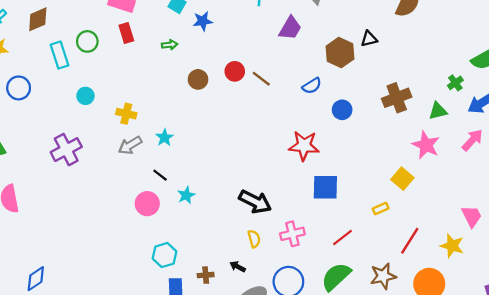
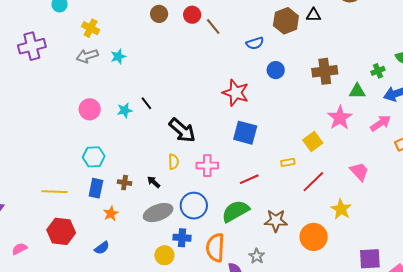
black line: (160, 175) -> (146, 103), moved
pink trapezoid: (472, 216) -> (359, 172), moved, turned -30
red line: (410, 241) -> (313, 182), moved

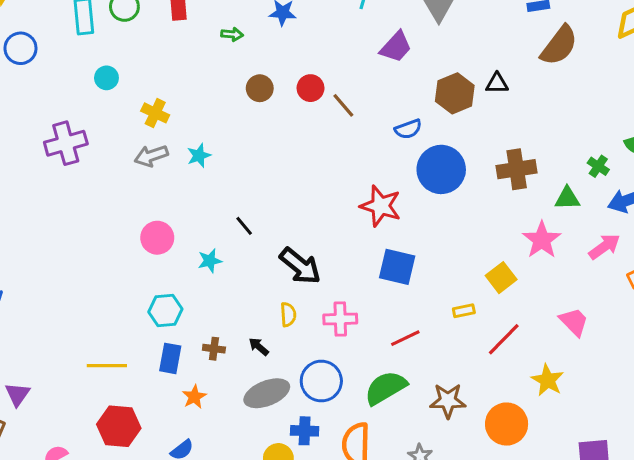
blue circle: (276, 70) -> (441, 169), size x1.8
green cross: (378, 71) -> (598, 166), turned -32
cyan star: (125, 110) -> (210, 261), moved

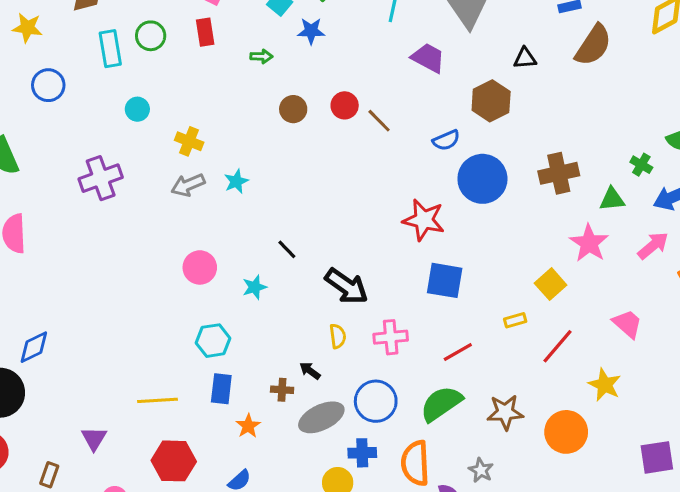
purple trapezoid: (396, 47) -> (428, 58), turned -100
black triangle: (497, 83) -> (525, 58), moved
brown cross: (214, 349) -> (282, 390), moved
purple triangle: (17, 394) -> (94, 438), moved

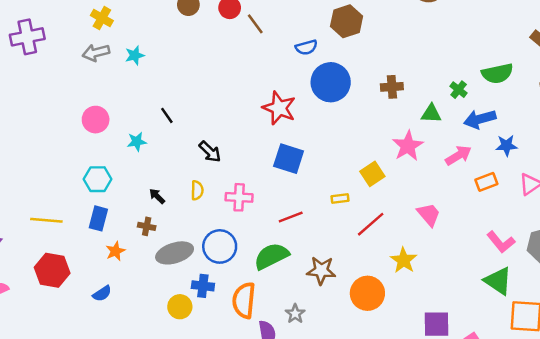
brown cross: (559, 173) -> (392, 87), size x0.7
black arrow: (346, 286) -> (210, 152), size x0.7
black arrow: (310, 371) -> (157, 196), moved

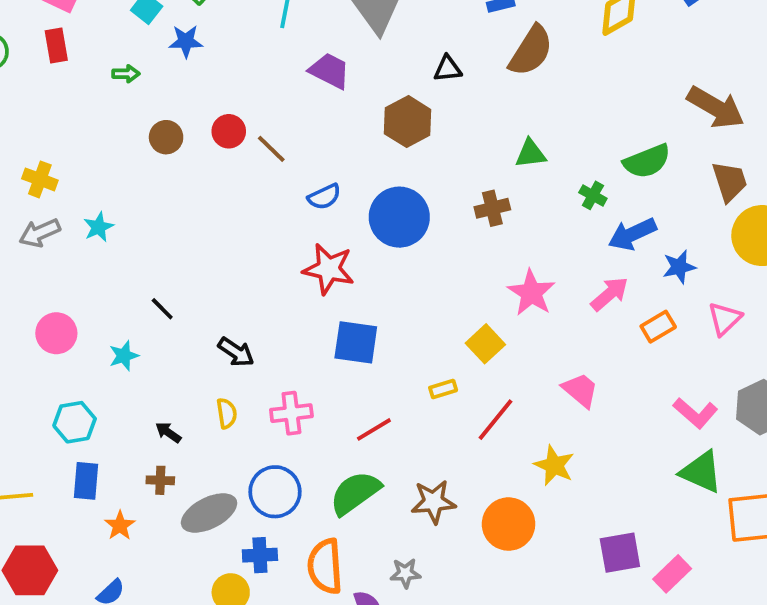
blue semicircle: (306, 47) -> (324, 197), moved
green triangle: (431, 114) -> (531, 154), moved
gray star: (295, 314) -> (405, 573), turned -30

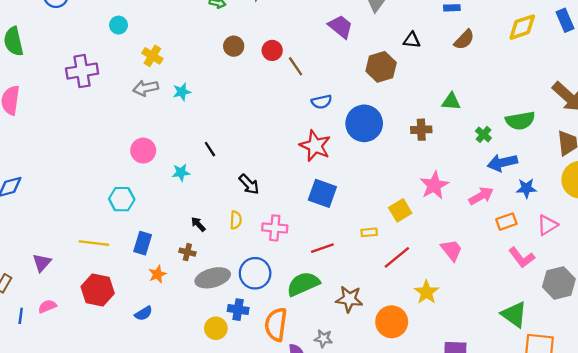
brown semicircle: (531, 51) -> (464, 40), size x0.7
pink L-shape: (695, 413) -> (522, 257), moved
cyan hexagon: (75, 422) -> (122, 199), moved

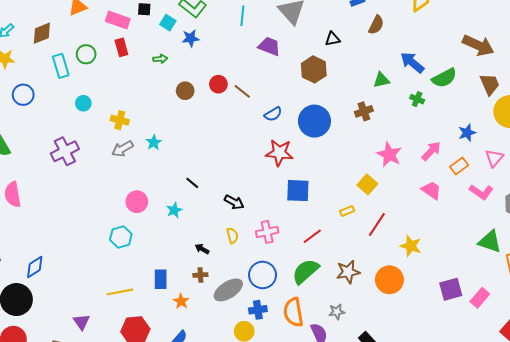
blue arrow: (502, 163) -> (412, 62), moved, turned 70
cyan hexagon: (122, 199) -> (121, 237), moved
pink trapezoid: (452, 250) -> (431, 190), moved

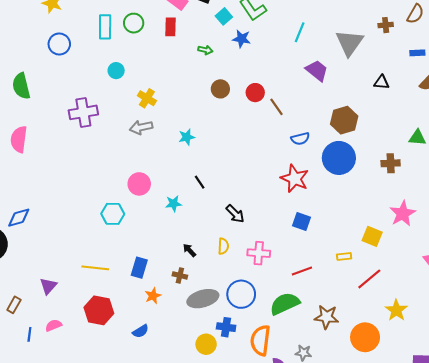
brown hexagon: (314, 69) -> (344, 120), moved
cyan star: (154, 143) -> (187, 137), moved
yellow square: (367, 184) -> (372, 236), turned -36
blue square: (298, 191) -> (302, 222), size x0.7

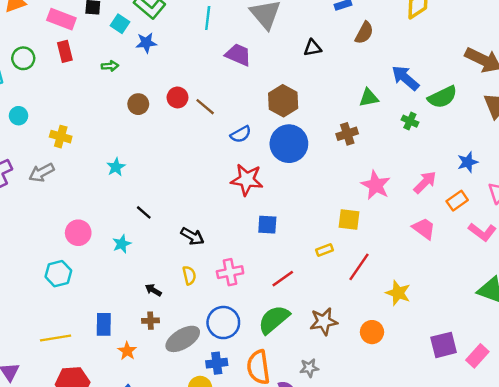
gray arrow: (141, 127) -> (42, 173), moved
orange circle: (365, 337) -> (372, 332), size x0.7

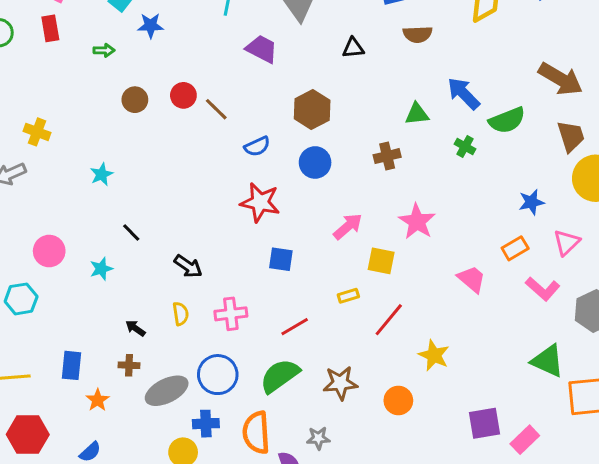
brown semicircle: (364, 33) -> (418, 34), turned 55
blue circle: (289, 144) -> (315, 162), size x0.7
pink arrow: (425, 182) -> (348, 226), moved

